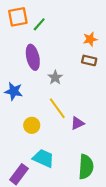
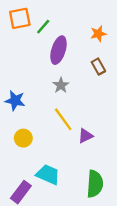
orange star: (90, 39) -> (98, 34), moved
purple ellipse: (33, 57) -> (58, 50), moved, turned 30
brown rectangle: (89, 60) -> (98, 67), turned 48
yellow circle: (32, 125) -> (23, 138), moved

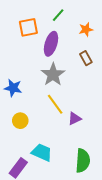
orange square: (20, 18) -> (28, 27), moved
green line: (43, 27) -> (58, 15), moved
gray star: (61, 85) -> (53, 75), size x1.6

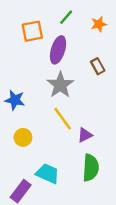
orange star: (86, 29) -> (99, 24), moved
green semicircle: (83, 161) -> (91, 168), moved

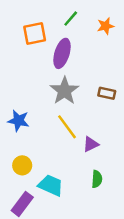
brown rectangle: (98, 66) -> (107, 93), moved, turned -49
blue star: (15, 100) -> (18, 121), moved
yellow circle: (23, 137) -> (22, 165), moved
green semicircle: (91, 168) -> (97, 179), size x0.6

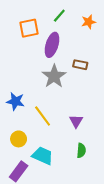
brown rectangle: (107, 93) -> (80, 65), moved
yellow line: (67, 127) -> (43, 116), moved
purple triangle: (91, 144) -> (76, 121), turned -32

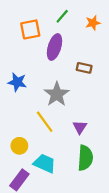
gray star: (54, 76) -> (57, 94), moved
blue star: (15, 101) -> (17, 82), moved
green semicircle: (81, 150) -> (85, 158), size x1.6

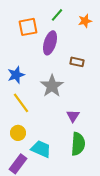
blue star: (17, 82) -> (16, 75), turned -30
yellow line: (45, 122) -> (21, 103), moved

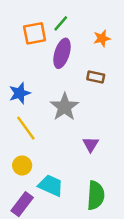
green line: (57, 15) -> (61, 23), moved
orange star: (85, 21) -> (102, 38), moved
green semicircle: (78, 144) -> (96, 195), moved

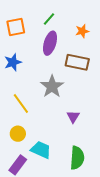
orange square: (35, 33) -> (16, 27), moved
brown rectangle: (96, 77) -> (77, 62), size x1.6
blue star: (20, 93) -> (13, 62), moved

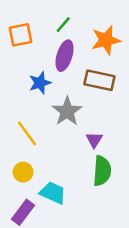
orange star: (82, 31) -> (106, 40), size x1.6
blue star: (13, 62) -> (40, 83), moved
purple triangle: (73, 117) -> (94, 140), moved
green semicircle: (77, 158) -> (102, 171), moved

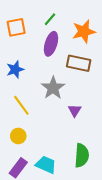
blue star: (40, 83) -> (15, 69), moved
green semicircle: (102, 171) -> (82, 155), moved
cyan trapezoid: (53, 193) -> (46, 165), moved

